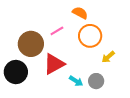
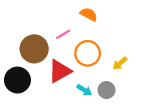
orange circle: (90, 36) -> (88, 53), moved

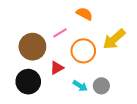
yellow arrow: (120, 63) -> (114, 39), moved, size x1.6
red triangle: (60, 71) -> (57, 68), size x0.6
black circle: (17, 80) -> (28, 82), moved

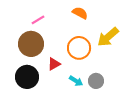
pink line: (60, 33) -> (38, 20), moved

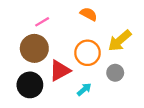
red triangle: (54, 64) -> (60, 71), size x1.5
cyan arrow: (76, 81) -> (84, 89), turned -72
gray circle: (96, 81) -> (115, 73), moved

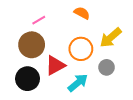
cyan arrow: (84, 89) -> (78, 83), size x1.5

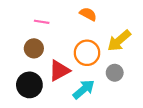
pink line: (39, 20) -> (42, 22), turned 40
brown circle: (32, 45) -> (34, 48), size x0.7

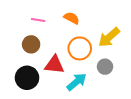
orange semicircle: (88, 14) -> (72, 18), moved
red triangle: (59, 71) -> (54, 65), turned 35

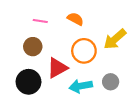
red triangle: (54, 65) -> (57, 68), turned -35
gray circle: (105, 67) -> (111, 82), moved
cyan arrow: (77, 82) -> (81, 86), turned -150

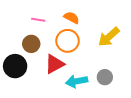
orange circle: (84, 51) -> (68, 41), moved
black circle: (28, 82) -> (15, 66), moved

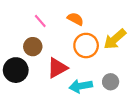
pink line: (38, 20) -> (40, 21), turned 40
orange circle: (68, 41) -> (86, 46), moved

